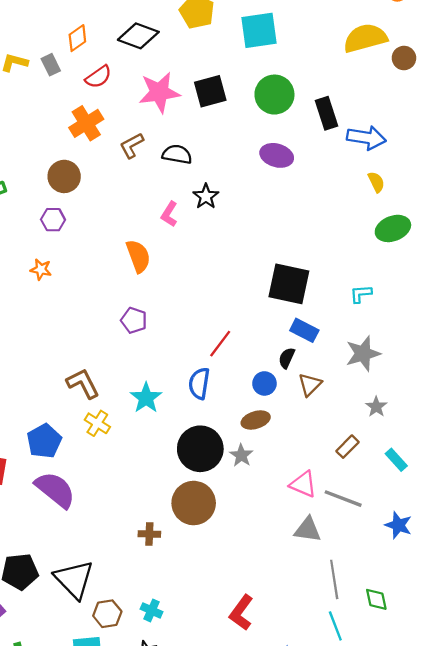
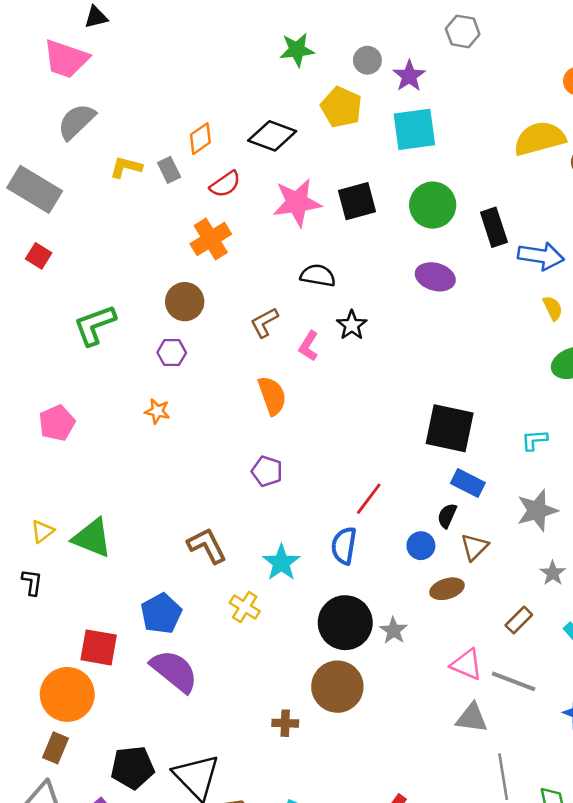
brown L-shape: (132, 145) -> (264, 323), moved
brown ellipse: (256, 420) -> (447, 589), moved
yellow cross: (97, 423) -> (245, 607), moved

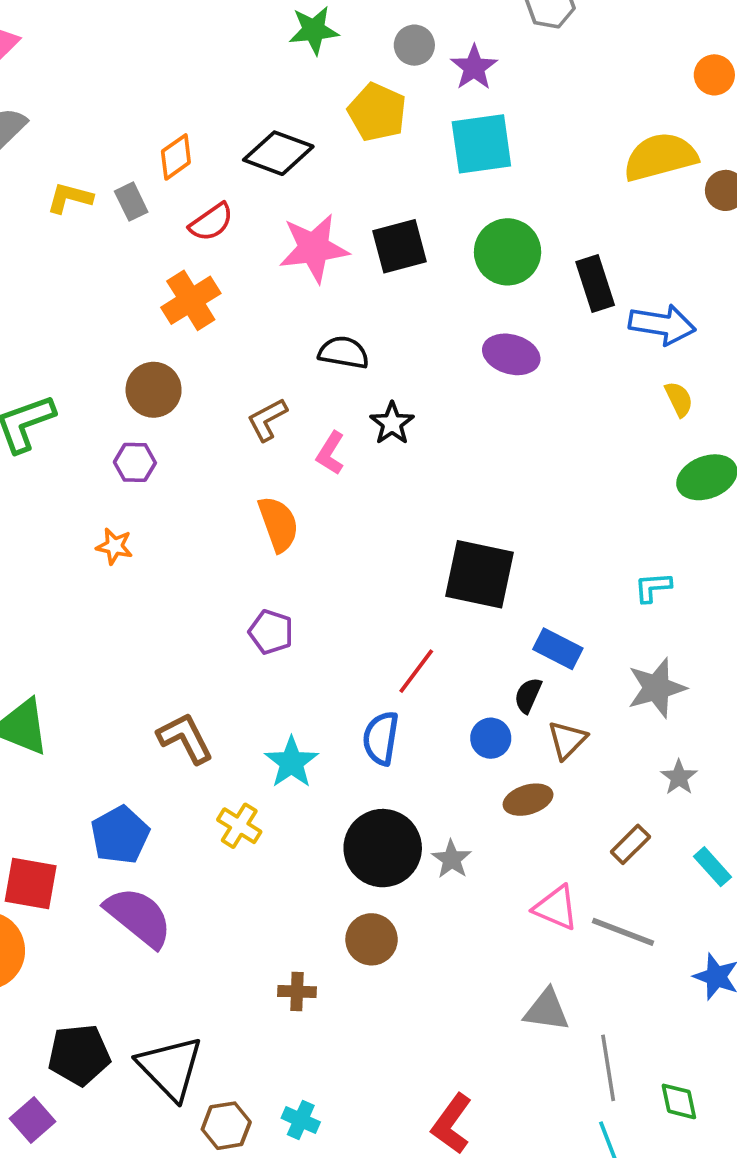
black square: (450, 428) -> (480, 574), moved
brown circle: (337, 687) -> (372, 939), size x0.7
gray triangle: (472, 718) -> (547, 1010), moved

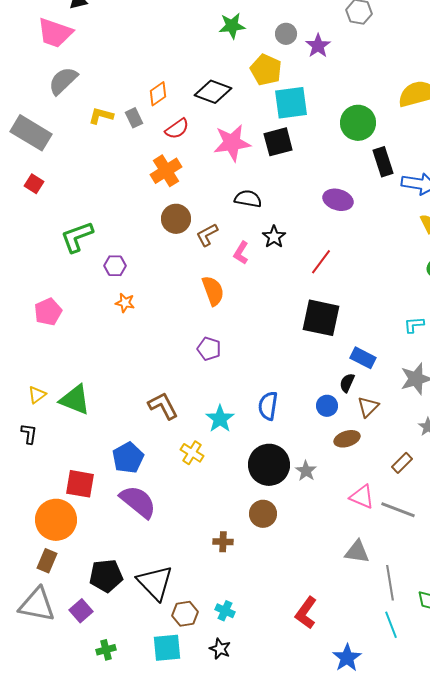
cyan square: (481, 144) -> (291, 103), moved
green circle: (508, 252) -> (358, 123), moved
brown circle: (154, 390) -> (176, 219), moved
purple hexagon: (135, 462) -> (115, 266), moved
red line: (416, 671) -> (321, 262), moved

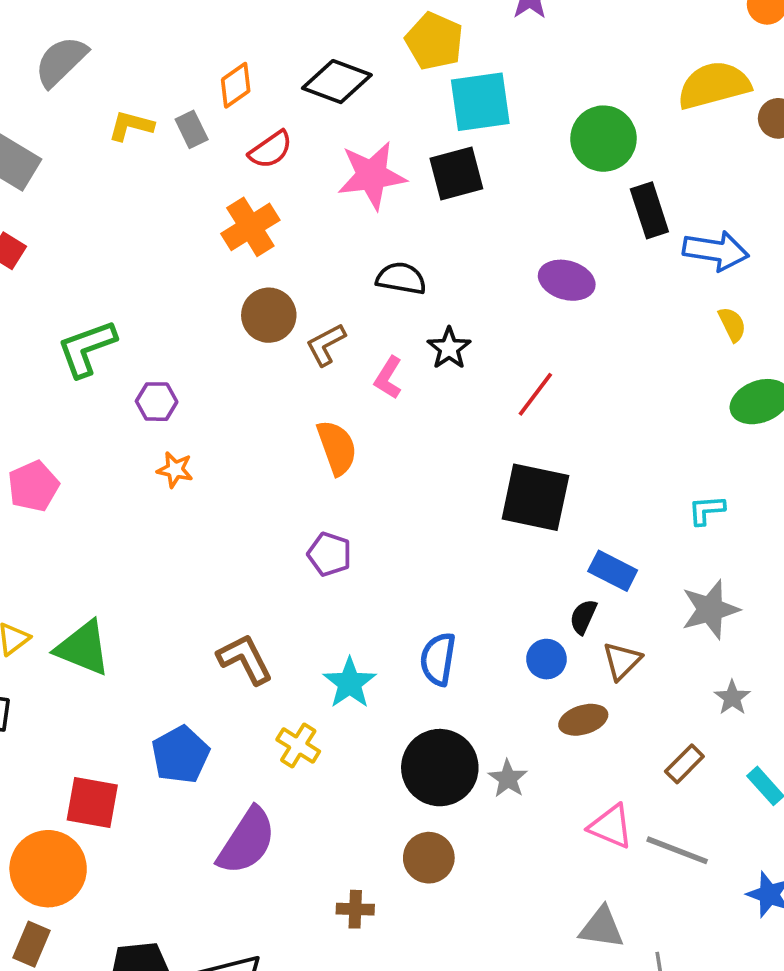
purple semicircle: (138, 502) -> (247, 841), moved, turned 84

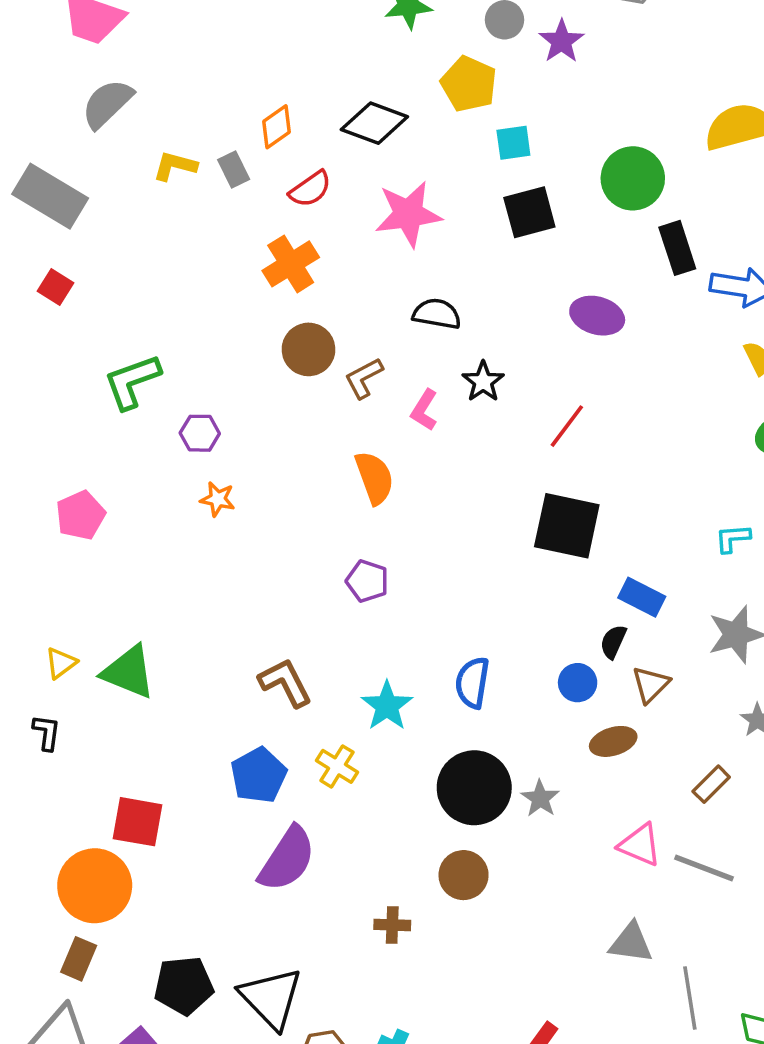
cyan square: (480, 102) -> (513, 143), size x0.6
black square: (456, 174) -> (529, 212), moved
blue pentagon: (181, 755) -> (259, 775), moved

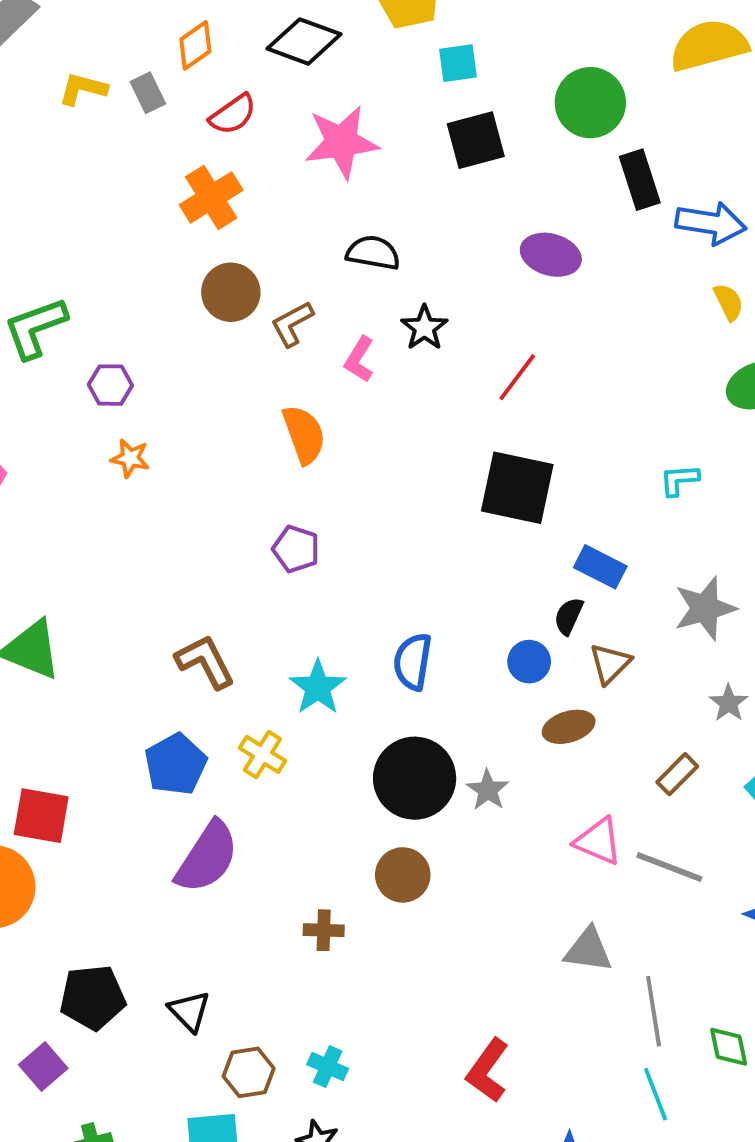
cyan L-shape: (733, 538) -> (679, 480), moved
black triangle: (271, 998) -> (189, 1011), size x0.6

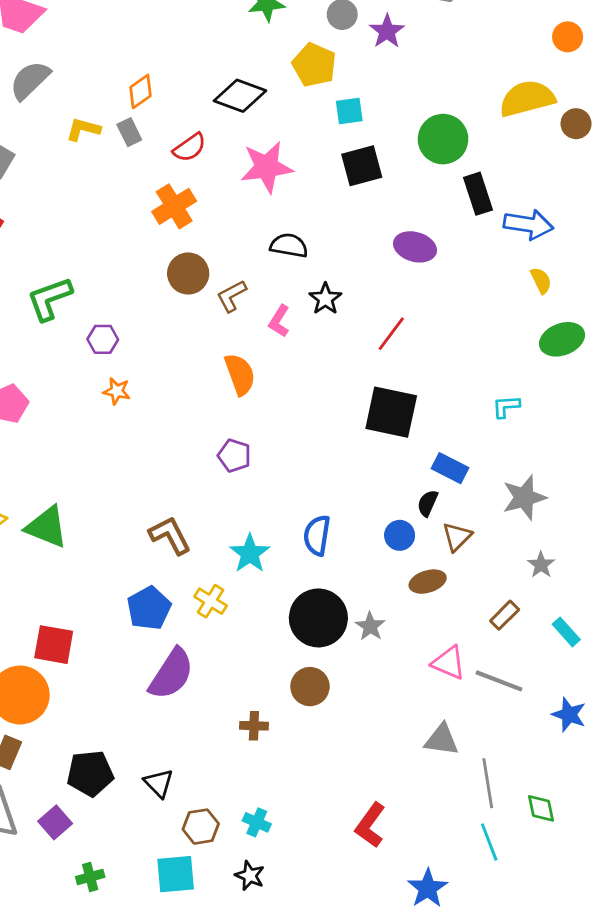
orange diamond: (195, 45) -> (141, 91), moved

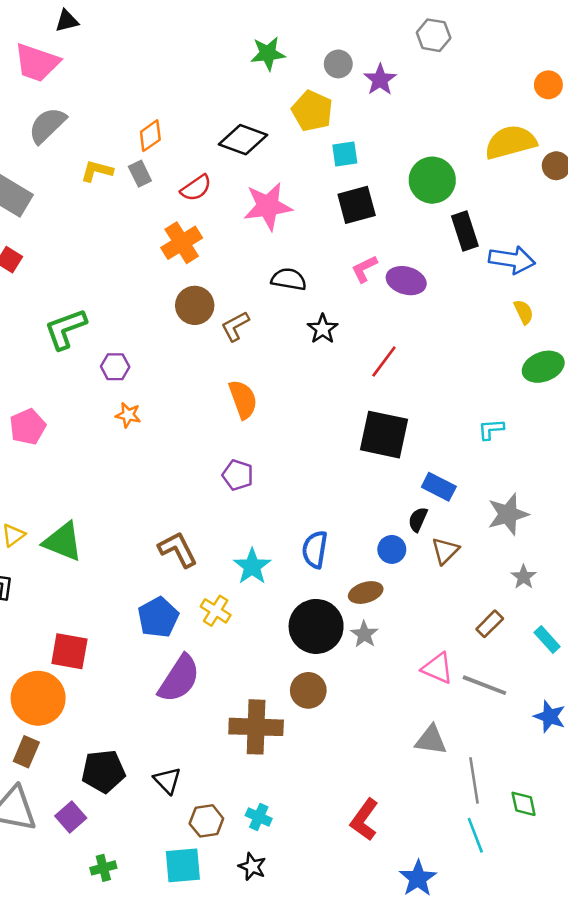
pink L-shape: (279, 321) -> (364, 269), moved, turned 32
brown ellipse: (428, 582) -> (366, 593), moved
brown cross: (254, 726) -> (256, 727), size x2.0

